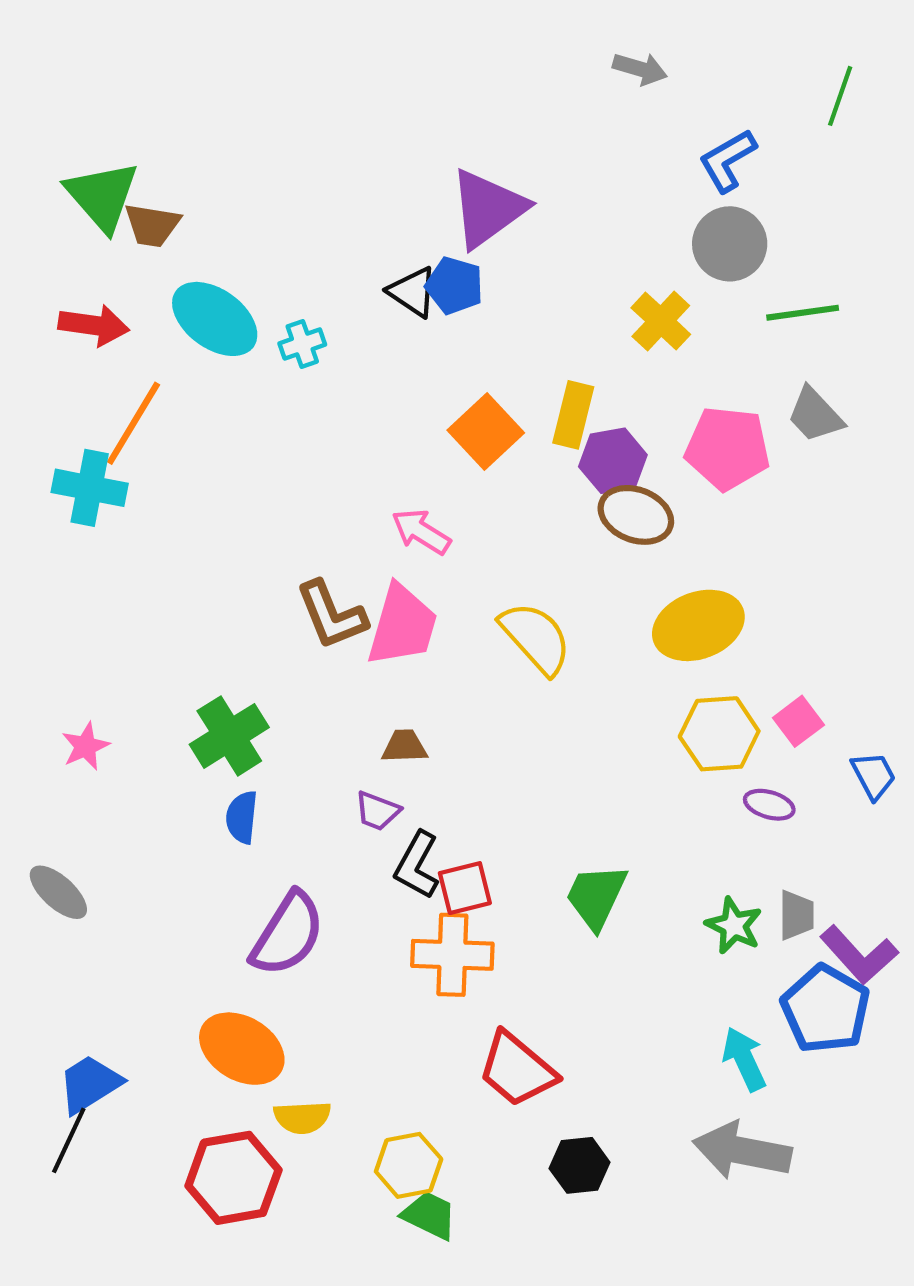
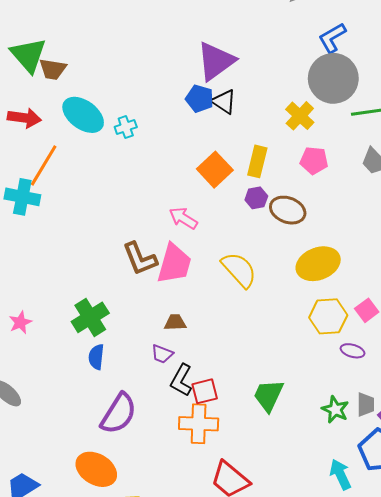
gray circle: (730, 244) -> (333, 78), size x1.4
black triangle: (413, 292) -> (224, 102), moved
pink pentagon: (728, 448) -> (314, 160), moved, size x0.7
purple hexagon: (613, 461) -> (256, 198), moved, size x0.7

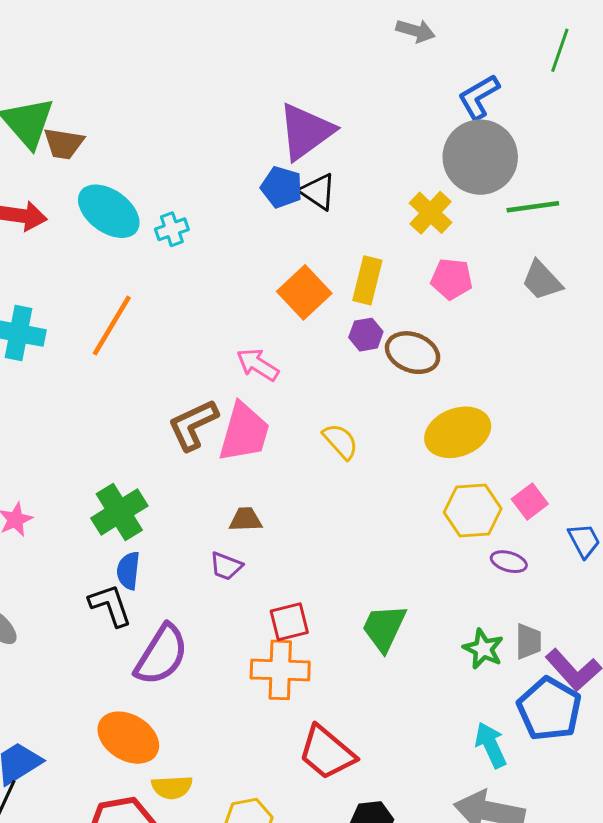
orange line: (44, 165) -> (112, 326), moved
brown L-shape: (140, 259) -> (193, 425), turned 87
yellow semicircle: (239, 270) -> (340, 441), size x0.7
black L-shape: (181, 380) -> (110, 605), moved, turned 132

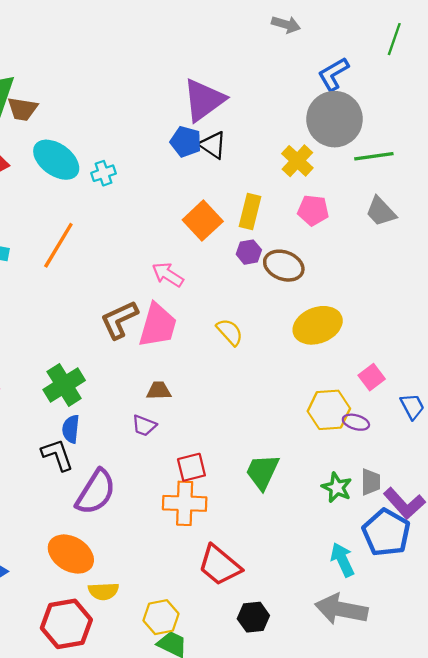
yellow hexagon: (473, 511) -> (329, 410), moved

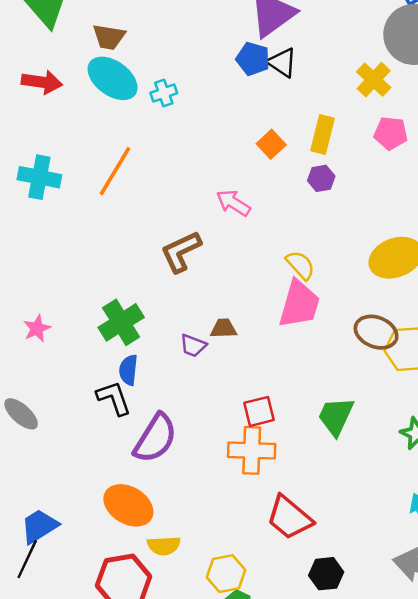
brown trapezoid: (22, 109) -> (109, 37), moved
orange square: (203, 221) -> (271, 144), size x0.7
brown ellipse: (284, 266) -> (376, 332), moved
pink trapezoid: (158, 325) -> (299, 304), moved
purple trapezoid: (144, 426) -> (193, 346), moved

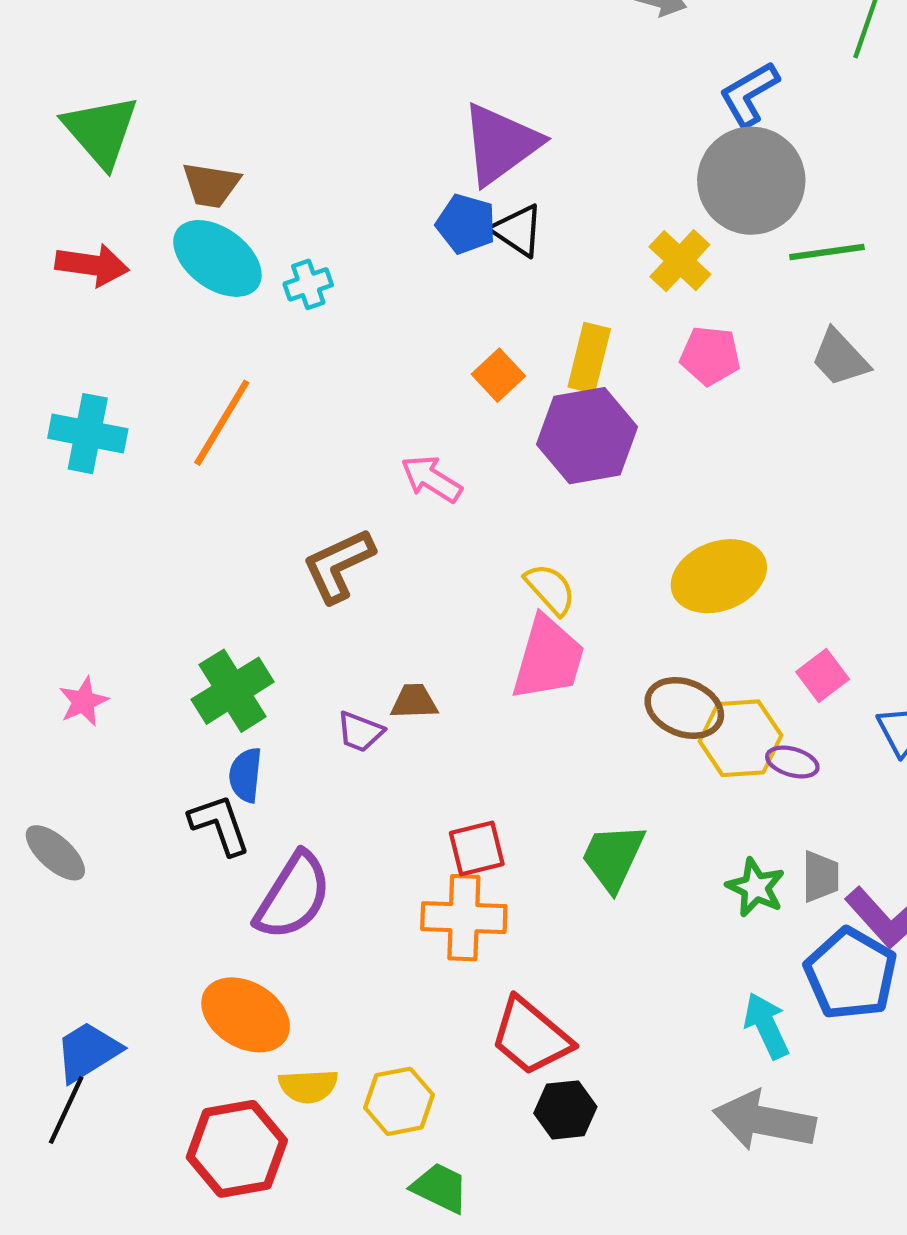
purple hexagon: (321, 178) -> (587, 436), size x2.0
yellow hexagon: (226, 574) -> (399, 1101), moved
black hexagon: (326, 574) -> (565, 1110), moved

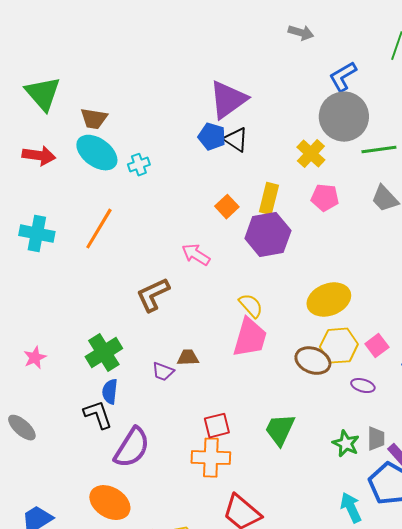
yellow hexagon: (740, 738) -> (339, 346), moved

